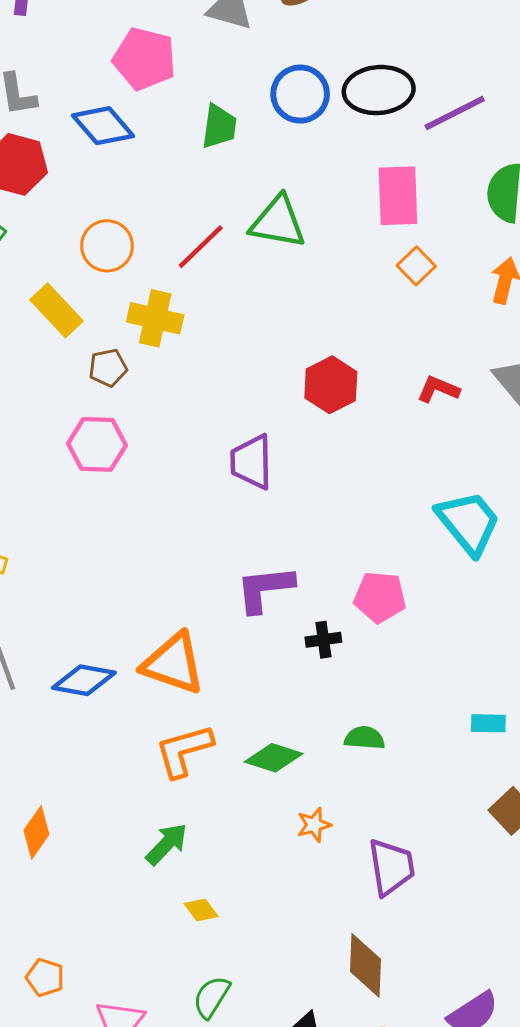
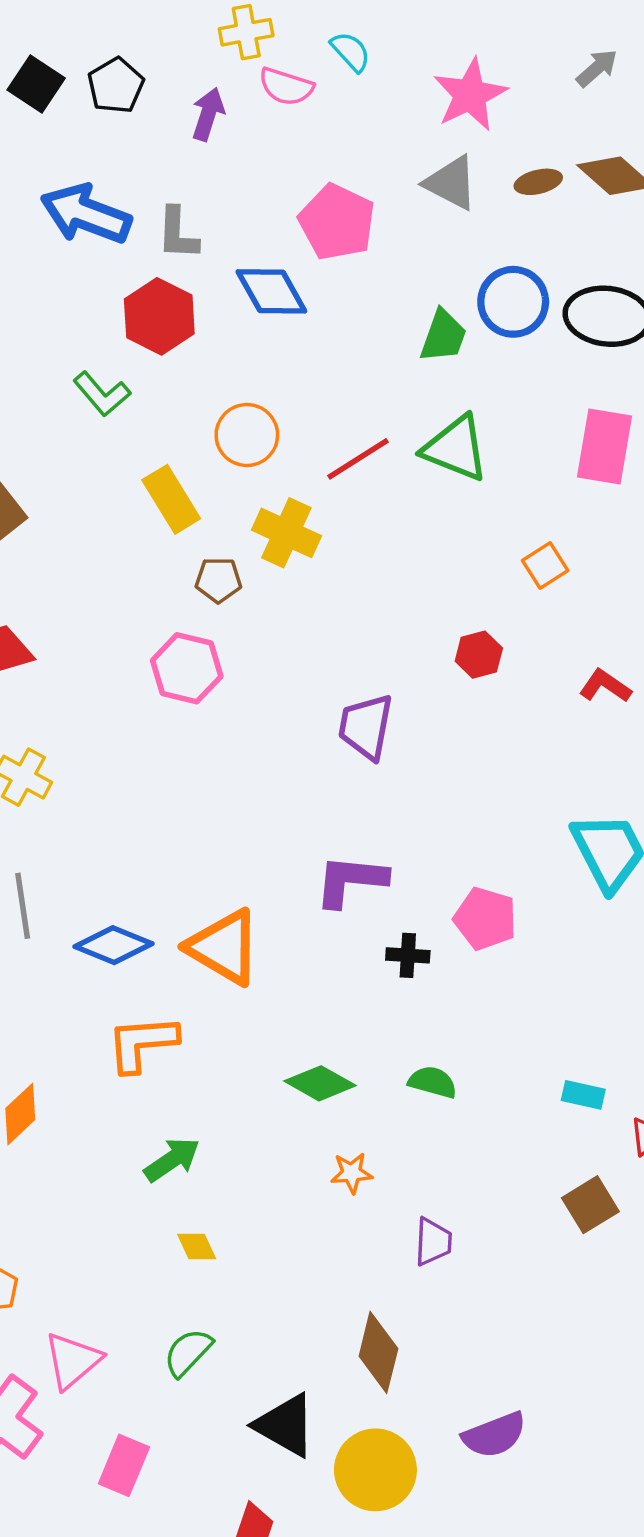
green trapezoid: (219, 126) -> (443, 336), moved
orange square: (416, 266) -> (545, 566), moved
red hexagon: (331, 385) -> (479, 655), size x0.7
orange L-shape: (184, 751) -> (142, 1043), moved
purple trapezoid: (391, 867) -> (433, 1242), size x0.7

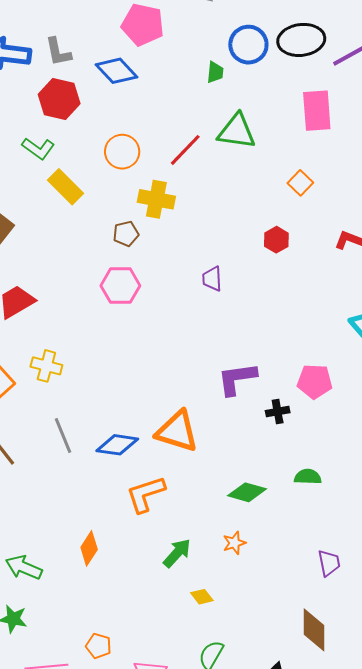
green trapezoid: (443, 336) -> (215, 72), size x0.7
yellow rectangle: (171, 499) -> (66, 187), moved
purple trapezoid: (366, 727) -> (212, 279), moved, size x0.7
orange star: (352, 1173) -> (234, 543), moved

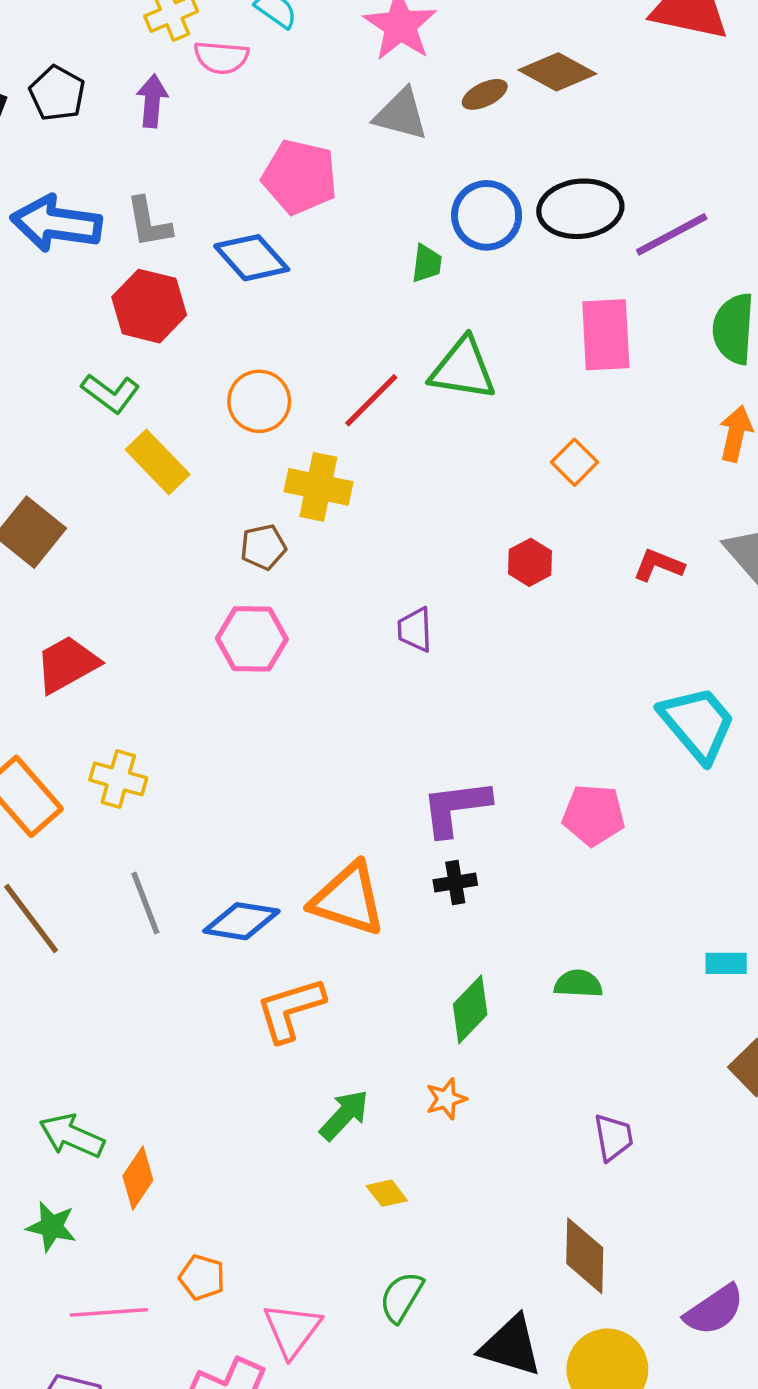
black cross: (278, 412) -> (455, 882), moved
green diamond: (247, 492) -> (470, 1009), turned -63
orange diamond: (89, 548) -> (138, 1178), moved

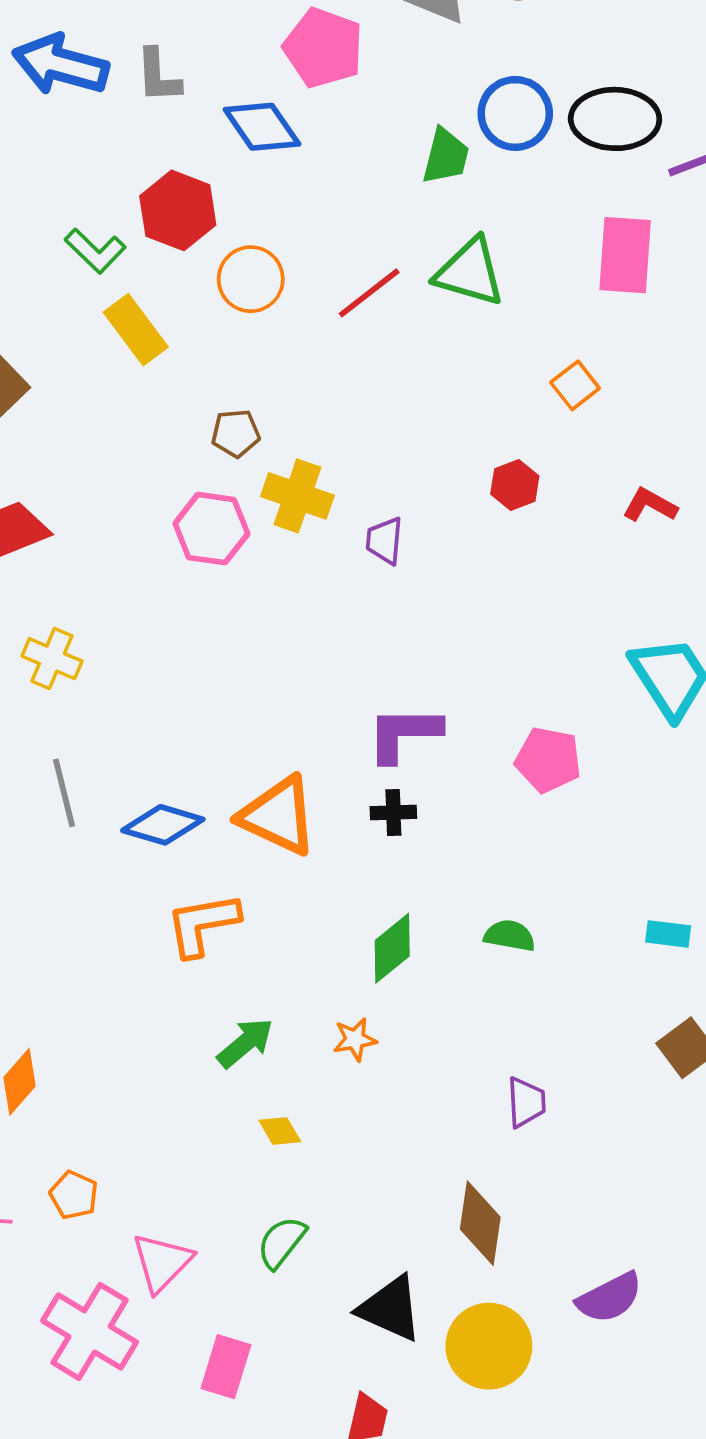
green trapezoid: (427, 263) -> (446, 156), size x1.4
red hexagon: (149, 306) -> (178, 210), moved
yellow cross: (318, 487) -> (297, 496), moved

